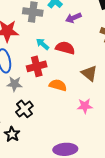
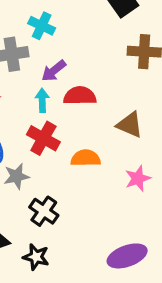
purple arrow: (73, 18) -> (54, 71), moved
cyan arrow: (43, 44) -> (42, 100), turned 64
red cross: (37, 66) -> (43, 138), turned -30

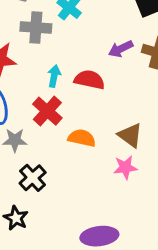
purple arrow: (54, 71) -> (121, 49), moved
brown triangle: (130, 125) -> (130, 135), moved

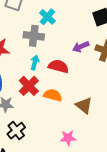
gray cross: (36, 28) -> (34, 36), moved
orange semicircle: (82, 138) -> (53, 95), moved
pink star: (125, 167) -> (68, 138), moved

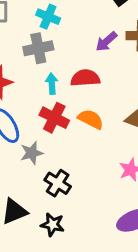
orange semicircle: (53, 95) -> (91, 119), turned 30

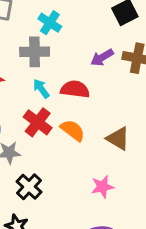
cyan arrow: (52, 84) -> (41, 89), turned -42

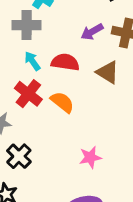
brown triangle: (118, 139) -> (108, 72), moved

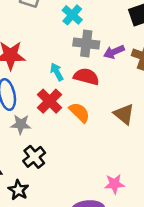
gray cross: (27, 25) -> (86, 44), moved
brown triangle: (108, 72) -> (124, 114), moved
pink star: (90, 157) -> (114, 184), moved

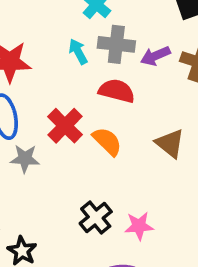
cyan arrow: (57, 72) -> (78, 52), moved
black cross: (34, 157) -> (96, 218), moved
pink star: (114, 184) -> (139, 226), moved

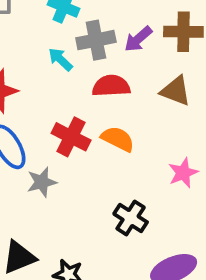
brown triangle: (170, 143) -> (176, 91), moved
pink star: (139, 226) -> (183, 173), moved

